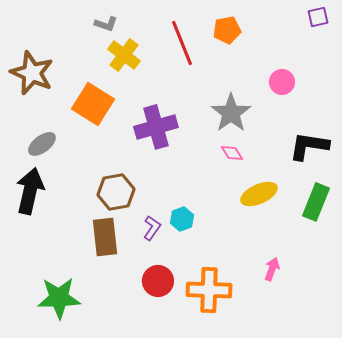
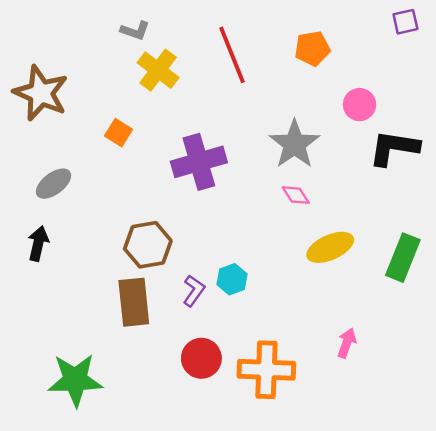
orange pentagon: (227, 30) -> (312, 48), moved
orange square: (93, 104) -> (119, 133), size x0.5
black L-shape: (309, 146) -> (394, 148), moved
black arrow: (30, 191) -> (38, 244), size x0.6

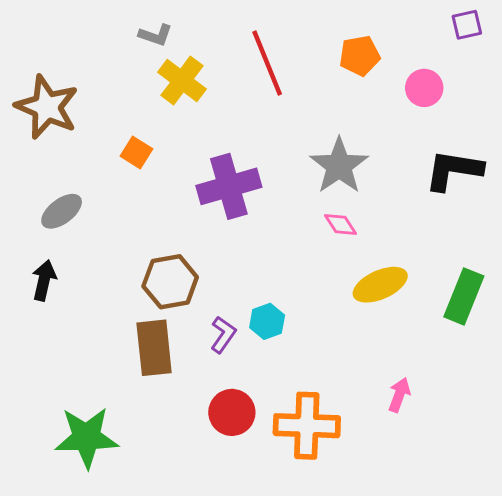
pink circle: (359, 105) -> (424, 88), moved

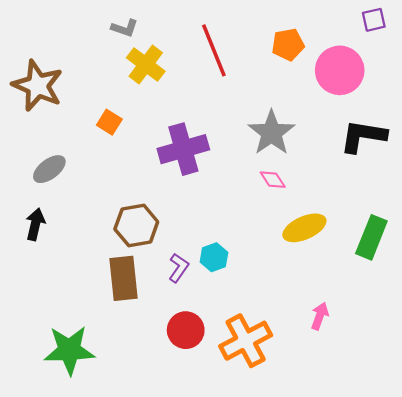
pink circle: (424, 88) -> (340, 70), size x1.6
orange cross: (307, 426) -> (246, 341), turned -30

